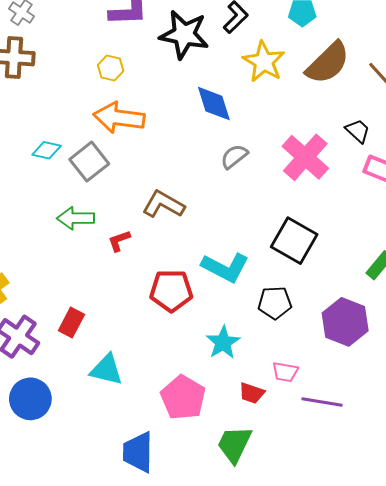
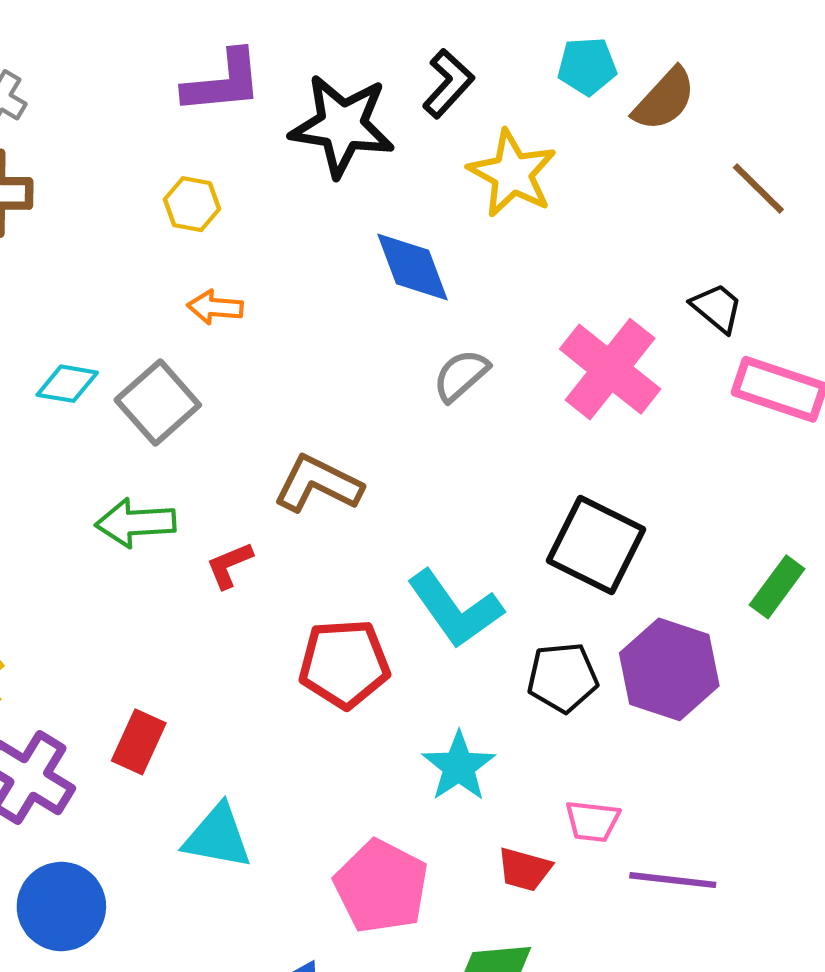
brown semicircle: (328, 63) -> (664, 99), moved, size x0.7
orange arrow: (119, 118) -> (215, 307), size x0.5
cyan L-shape: (225, 267) -> (455, 609), turned 30
purple hexagon: (345, 322) -> (669, 669), moved

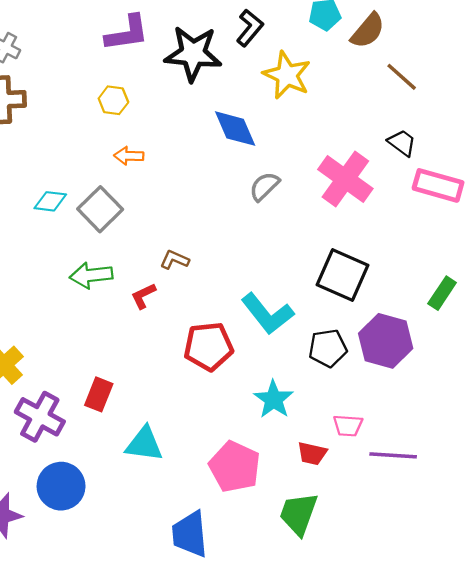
brown line: (758, 188) -> (402, 77), moved
brown L-shape: (318, 484) -> (174, 260), moved, size x0.6

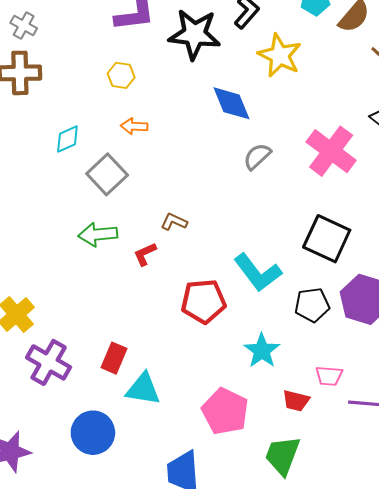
cyan diamond: (50, 201) -> (67, 139), moved, turned -32
red rectangle: (99, 394) -> (114, 358), moved
blue circle: (61, 486) -> (93, 433), moved

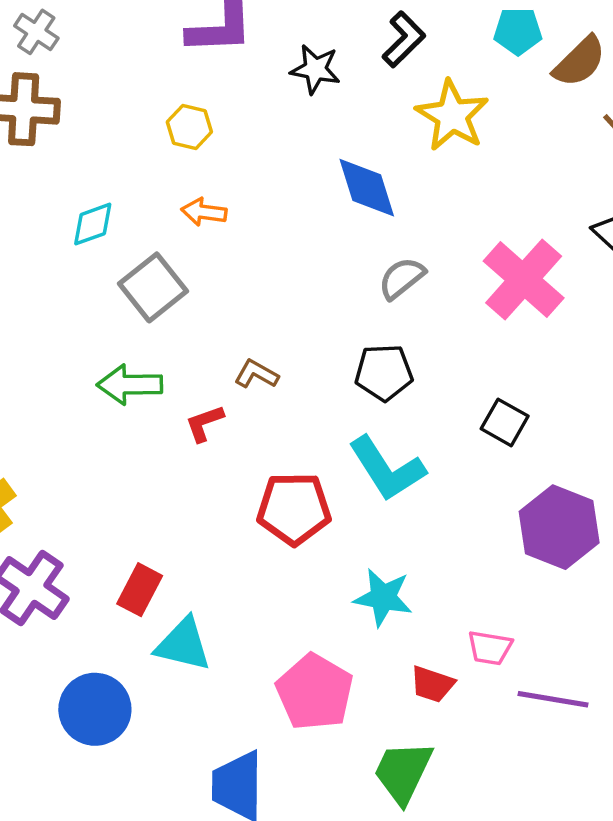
black star: (195, 34) -> (315, 69), size x0.6
black square: (327, 239) -> (505, 422), size x0.6
black pentagon: (312, 305) -> (384, 372), moved
cyan star: (262, 351) -> (383, 597), turned -30

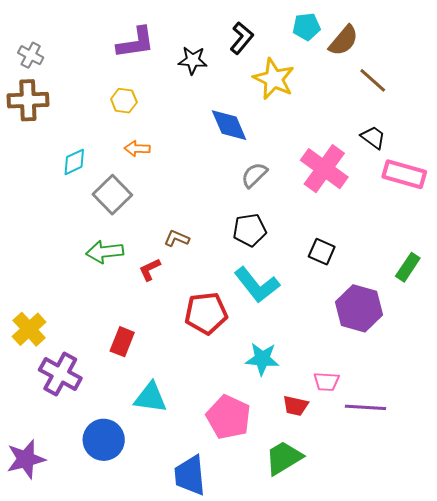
red rectangle: (140, 590) -> (122, 342), moved
green trapezoid: (403, 772) -> (284, 458), turned 39

